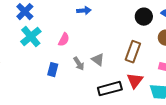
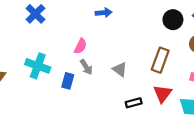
cyan cross: (31, 37) -> (38, 66), moved, turned -30
gray arrow: (79, 64) -> (86, 67), moved
black rectangle: (110, 89) -> (134, 103), size x0.6

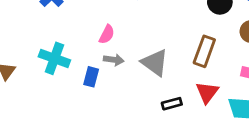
gray arrow: (86, 67) -> (114, 60), turned -49
gray triangle: (120, 69) -> (155, 63), size x1.5

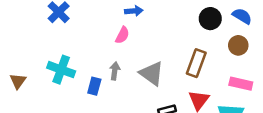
pink semicircle: (107, 34) -> (122, 35), moved
gray arrow: (114, 60) -> (115, 71), turned -90

